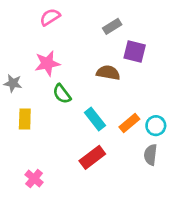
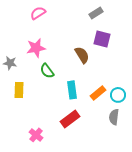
gray rectangle: (112, 26) -> (96, 13), moved
brown semicircle: (108, 73) -> (82, 55), turned 48
cyan rectangle: (95, 119) -> (72, 90), turned 30
pink cross: (34, 179) -> (36, 135), moved

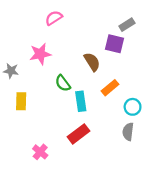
pink semicircle: (38, 13) -> (54, 18), moved
gray rectangle: (96, 13) -> (127, 25), moved
green semicircle: (47, 71) -> (63, 83), moved
orange rectangle: (98, 93) -> (110, 88), moved

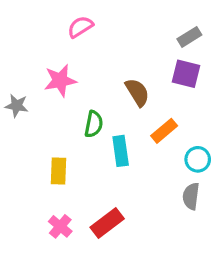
purple square: (115, 44) -> (186, 74), moved
green semicircle: (63, 83) -> (94, 124), turned -132
yellow rectangle: (21, 101) -> (59, 171), moved
red rectangle: (79, 134) -> (107, 223), moved

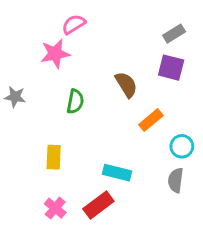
pink star: (60, 80) -> (55, 54), moved
green semicircle: (94, 124) -> (75, 102), moved
cyan rectangle: (121, 151) -> (117, 173), moved, turned -68

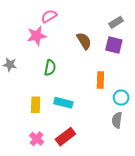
brown semicircle: (126, 85) -> (84, 41), moved
orange rectangle: (151, 120) -> (100, 80), turned -49
cyan rectangle: (117, 173) -> (63, 103), moved

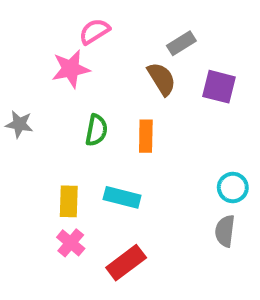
gray rectangle: (116, 22) -> (181, 43), moved
orange rectangle: (100, 80) -> (146, 136), moved
pink cross: (37, 139) -> (71, 243), moved

